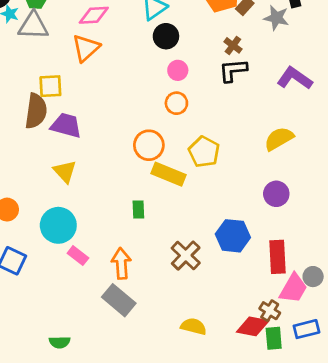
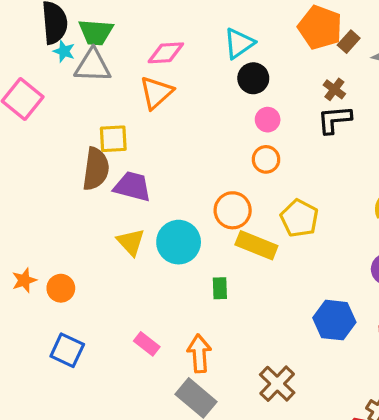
cyan circle: (58, 225) -> (179, 242), moved
brown cross: (186, 256) -> (277, 384), moved

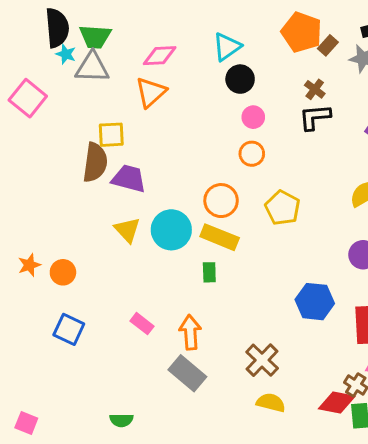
yellow rectangle: (256, 245) -> (220, 237), moved

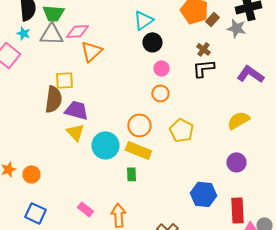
cyan star: (66, 54) -> (23, 33), moved
pink diamond: (160, 56) -> (77, 31), moved
yellow triangle: (127, 230) -> (75, 132), moved

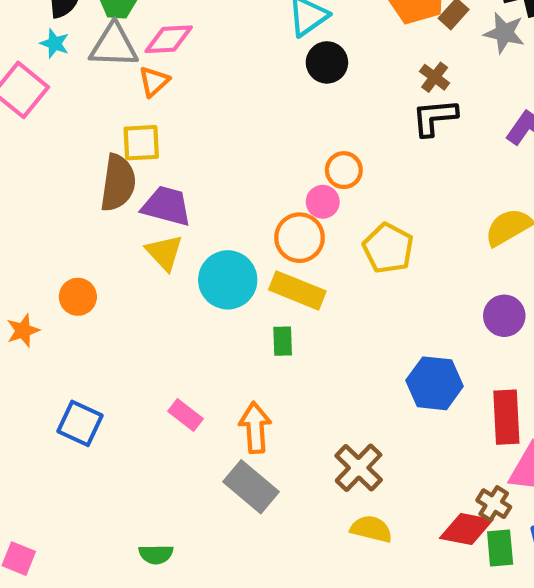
orange triangle: (91, 51) -> (154, 81), moved, size x0.7
pink circle: (161, 68) -> (323, 202), moved
orange circle: (31, 174) -> (78, 297), moved

